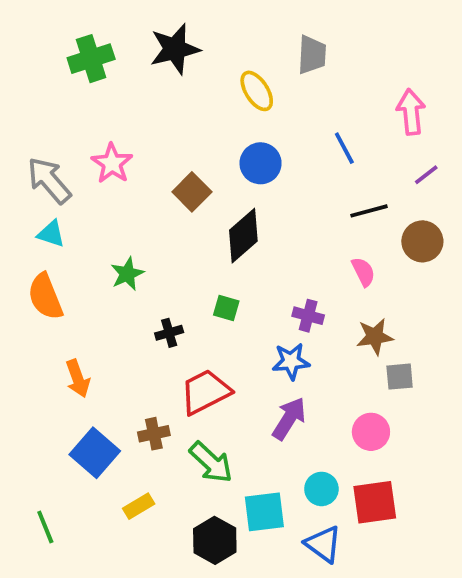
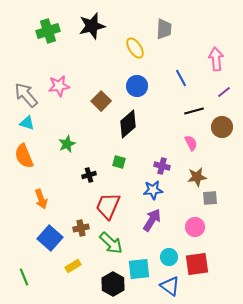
pink star: (112, 163) -> (59, 86), turned 30
red trapezoid: (205, 392) -> (108, 206), turned -40

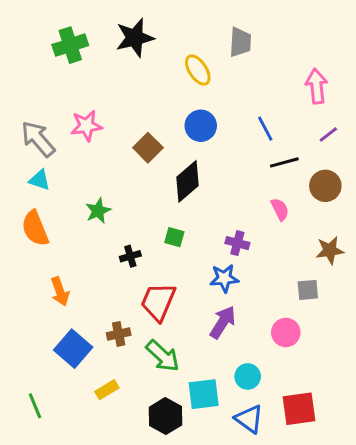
blue line: (181, 78) -> (265, 129), moved
brown star: (197, 177) -> (330, 250), moved
red square: (197, 264) -> (299, 409), moved

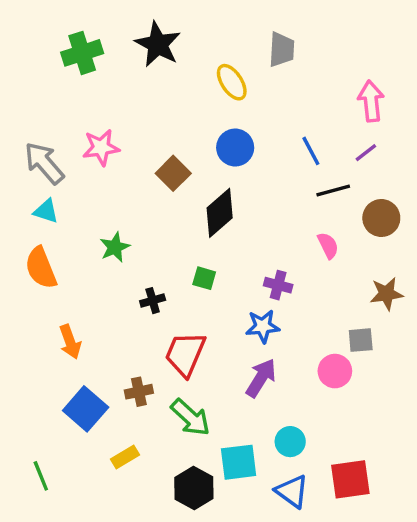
black star: (135, 38) -> (158, 44), turned -30
purple line: (328, 135) -> (366, 153), moved
pink circle: (286, 332) -> (335, 371), moved

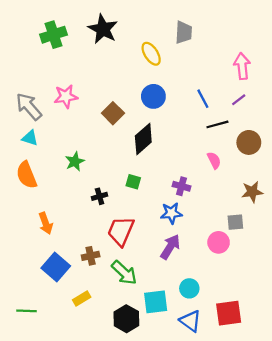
green line: (41, 476) -> (27, 311), turned -66

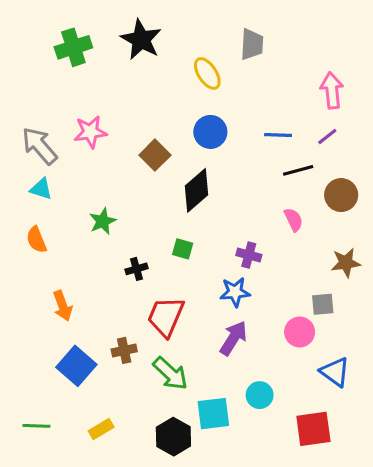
blue line: (203, 99) -> (278, 135), turned -60
orange semicircle: (27, 175) -> (36, 240), size x0.7
yellow rectangle: (82, 298) -> (101, 429), moved
blue triangle: (190, 321) -> (335, 372), moved

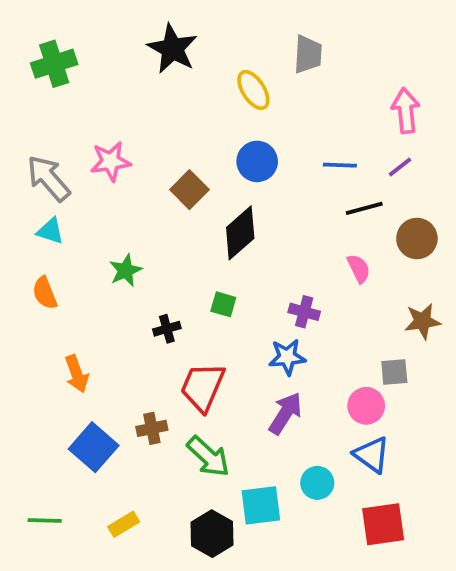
green cross: (73, 47) -> (54, 64), moved
blue triangle: (335, 372) -> (372, 455), moved

